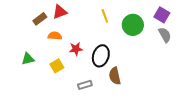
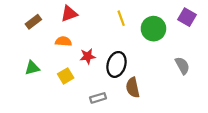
brown rectangle: (40, 19) -> (33, 22), moved
gray semicircle: (165, 35) -> (182, 66), moved

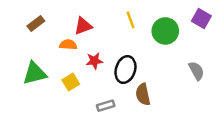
red triangle: (69, 14) -> (83, 26), moved
green triangle: (32, 68) -> (35, 73), size x1.5

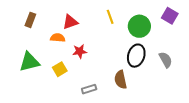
brown rectangle: (36, 23) -> (30, 20), turned -32
black ellipse: (125, 70) -> (136, 56), moved

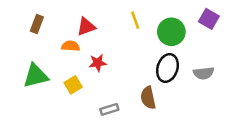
gray semicircle: (166, 60) -> (204, 73), turned 112

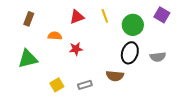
red triangle: (86, 27) -> (77, 17), moved
yellow square: (73, 85) -> (57, 85), moved
brown semicircle: (148, 98) -> (115, 76), turned -72

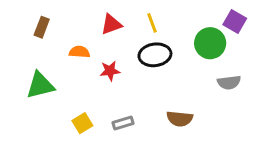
green circle: (133, 25) -> (210, 43), moved
black ellipse: (130, 53) -> (155, 55), moved, turned 65
brown semicircle: (115, 76) -> (180, 119), moved

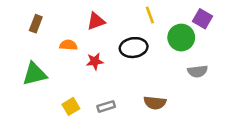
yellow line: (152, 23) -> (150, 15), moved

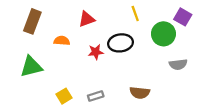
brown rectangle: (36, 24) -> (32, 21), size x1.5
red star: (95, 61) -> (96, 52), moved

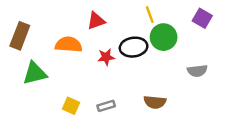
brown rectangle: (32, 21) -> (20, 36), moved
green circle: (163, 34) -> (164, 37), moved
orange semicircle: (62, 41) -> (69, 45), size x1.5
yellow square: (64, 96) -> (71, 106), turned -35

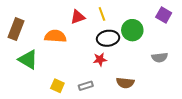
yellow line: (150, 15) -> (102, 14), moved
red star: (106, 57) -> (100, 59), moved
green triangle: (35, 73) -> (28, 59), turned 45

